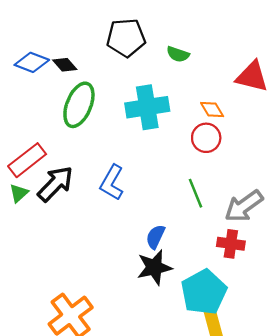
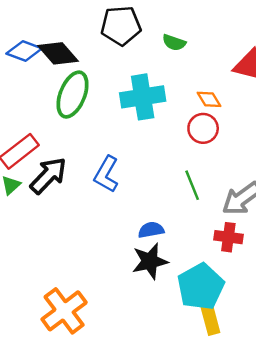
black diamond: (65, 65) -> (58, 53), size x1.6
blue semicircle: (155, 237) -> (151, 230), turned 55

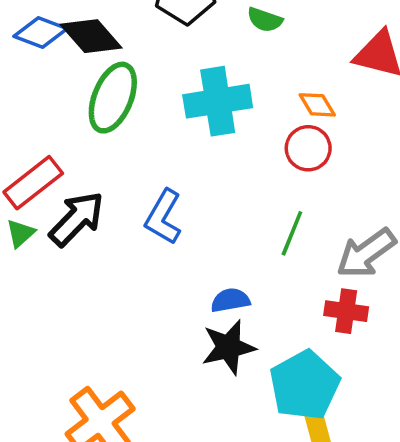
green line: (192, 185) -> (292, 233), turned 44

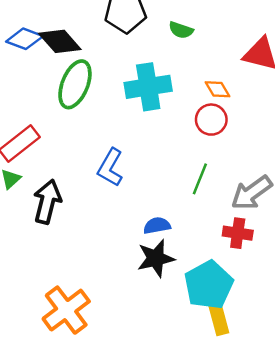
black arrow: (77, 219) -> (47, 202), moved, turned -30

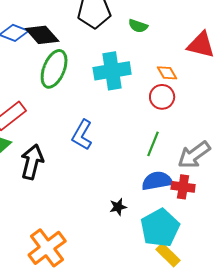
blue semicircle: (157, 226) -> (157, 181), moved, size x1.4
black star: (156, 258) -> (118, 207), size x0.6
yellow rectangle: (219, 319) -> (168, 255), turned -30

